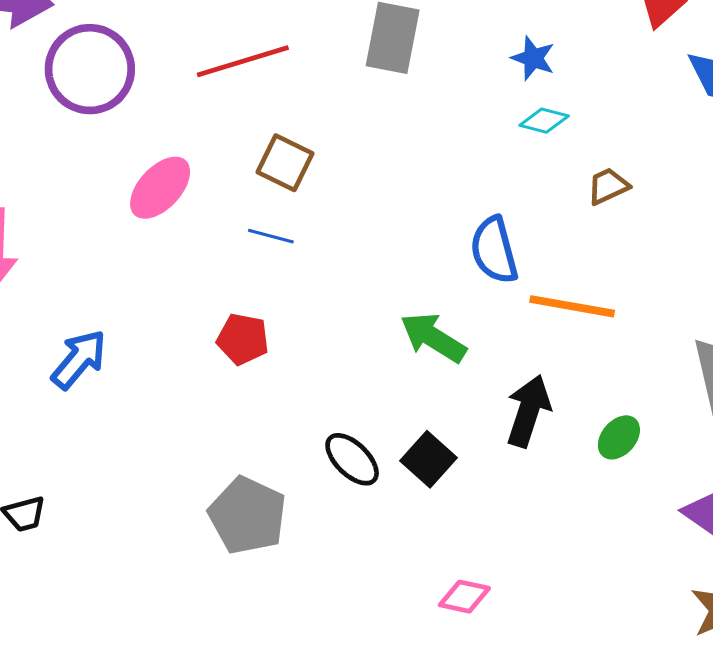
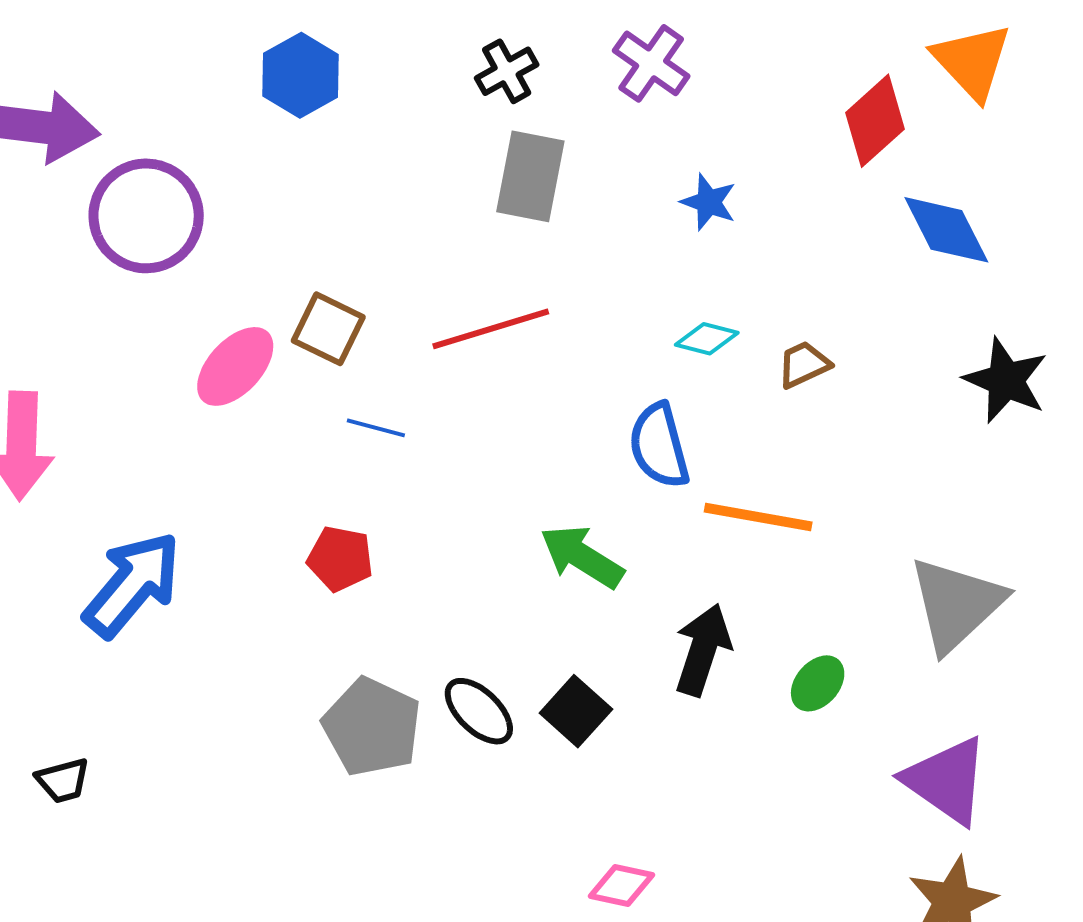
red line: (243, 61) -> (491, 329), moved
cyan diamond: (544, 121) -> (707, 339), moved
brown square: (285, 163) -> (328, 329), moved
blue arrow: (79, 359) -> (132, 584), size x1.4
gray pentagon: (248, 515) -> (372, 727), moved

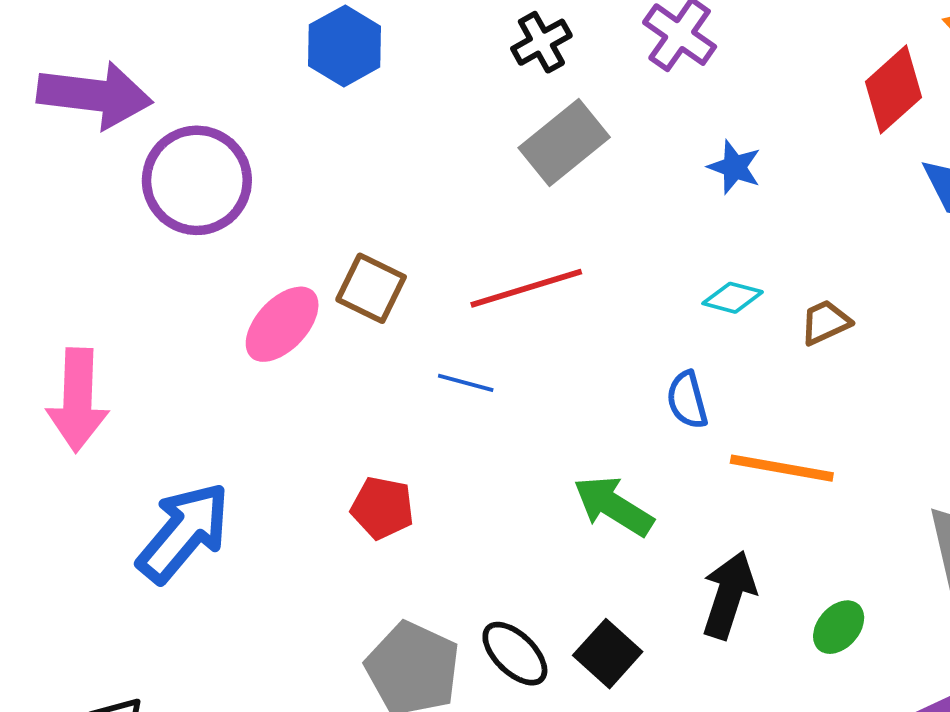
gray rectangle: (530, 176) -> (564, 142), turned 40
blue line: (376, 428) -> (466, 383), moved
blue semicircle: (659, 446) -> (687, 400), size x0.7

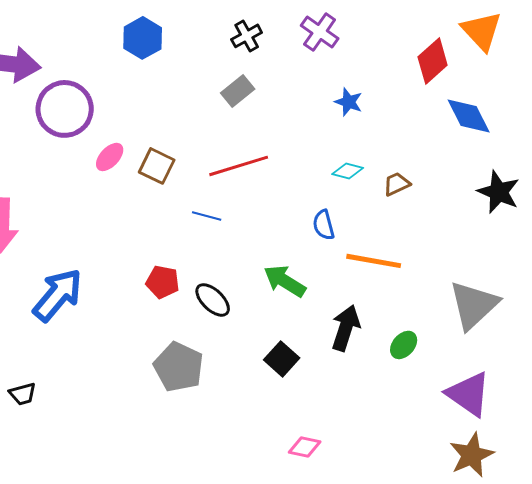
gray rectangle: (564, 142) -> (238, 91), moved, size x0.7
pink ellipse: (282, 324) -> (110, 157), moved, size x0.7
black ellipse: (515, 654) -> (213, 300), moved

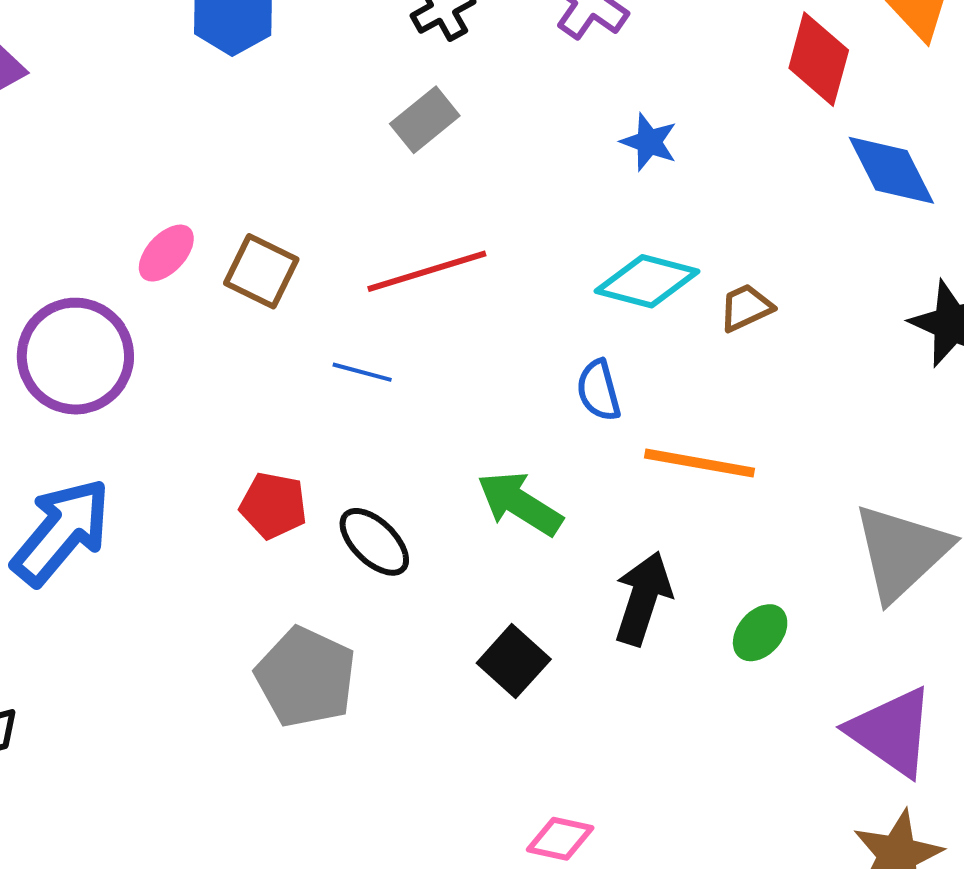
red diamond: (433, 61) -> (819, 59), turned -33
purple circle: (65, 109) -> (75, 356), moved
cyan diamond: (348, 171) -> (647, 281), size x1.6

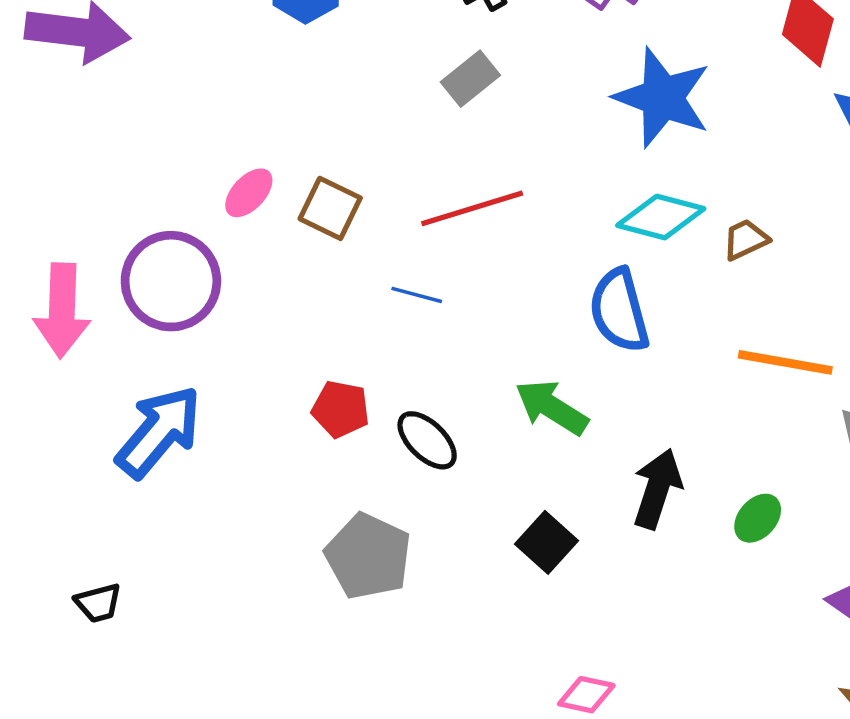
blue star: (649, 142) -> (662, 98), size x2.0
blue semicircle: (599, 390) -> (619, 311), size x1.6
orange line: (700, 463) -> (785, 362), moved

